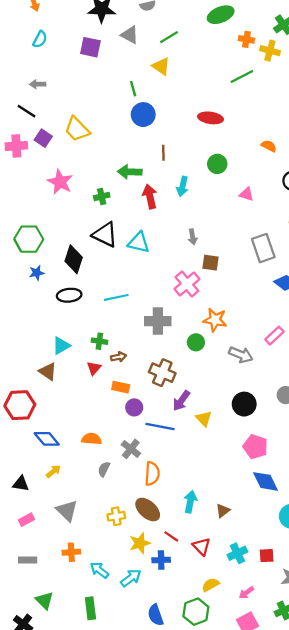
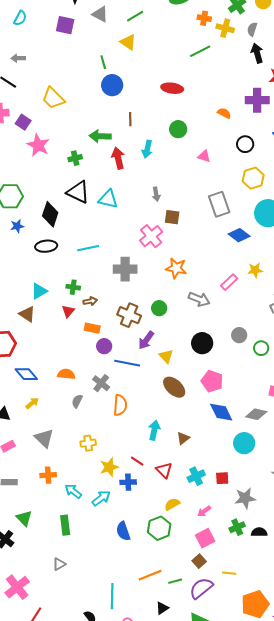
purple square: (43, 138) -> (23, 122), moved
green circle: (196, 342) -> (159, 308), moved
brown ellipse: (148, 510) -> (174, 387), moved

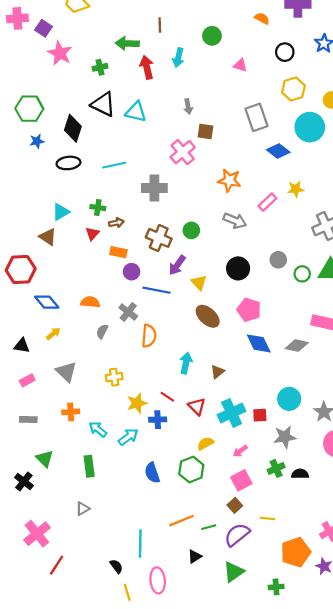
orange star: (176, 268) -> (229, 180), moved
cyan circle: (244, 443) -> (289, 399), moved
cyan cross: (196, 476) -> (232, 413), size x1.4

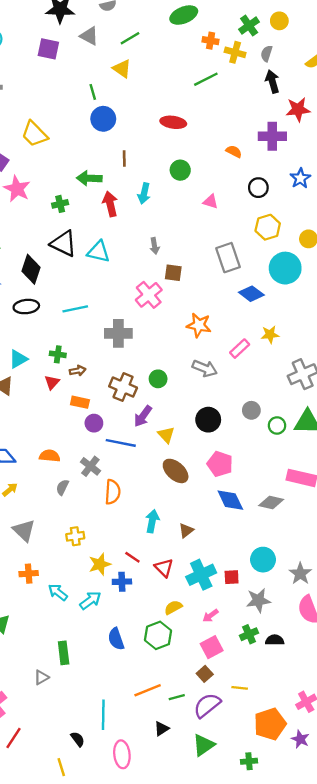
green rectangle: (89, 466) -> (64, 653), moved
yellow line: (127, 592) -> (61, 767), moved

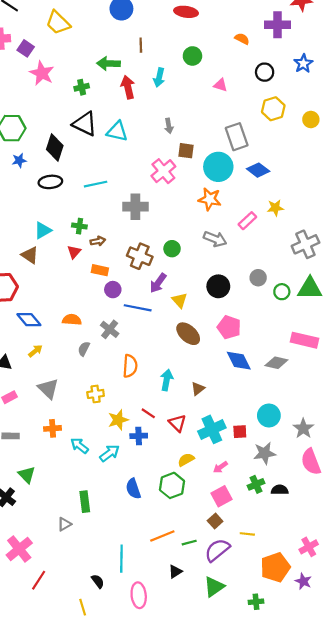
cyan circle: (285, 268) -> (218, 167), moved
orange semicircle: (113, 492) -> (130, 366), moved

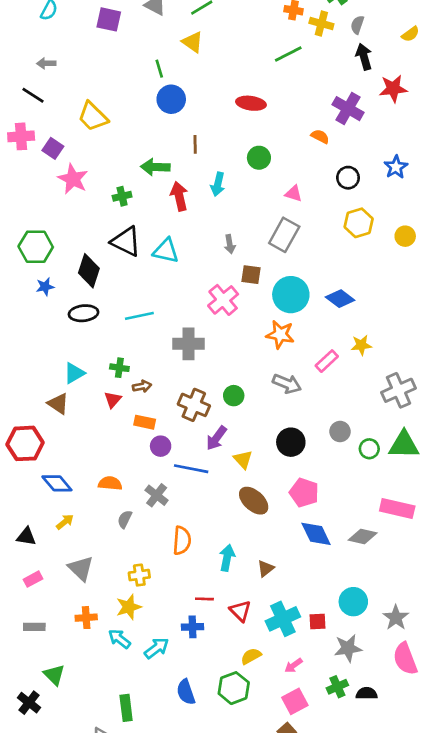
purple cross: (278, 25) -> (348, 109), moved, turned 30
gray rectangle: (237, 137) -> (284, 235), moved, turned 48
red line: (148, 413) -> (204, 599), turned -32
yellow star: (118, 420) -> (129, 607), moved

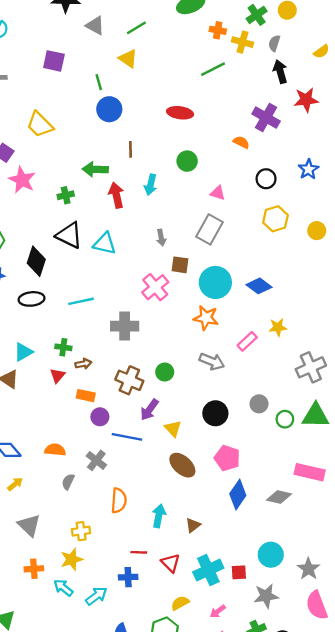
purple square: (109, 19) -> (54, 61), moved
blue diamond: (316, 534) -> (238, 495), turned 60

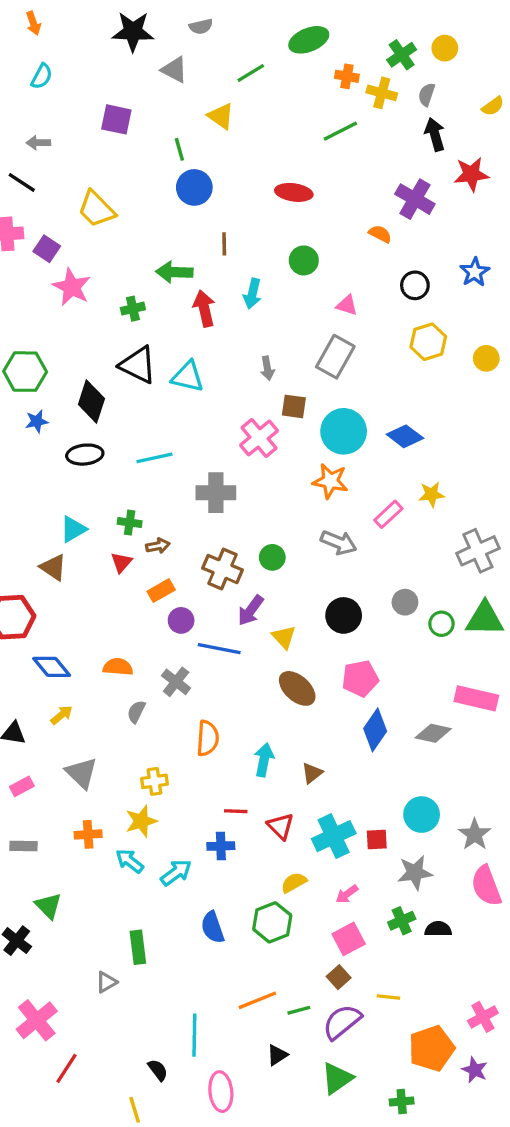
green line: (136, 28) -> (251, 73), moved
orange rectangle: (86, 396) -> (161, 591), turned -42
pink pentagon: (227, 458) -> (360, 678), turned -30

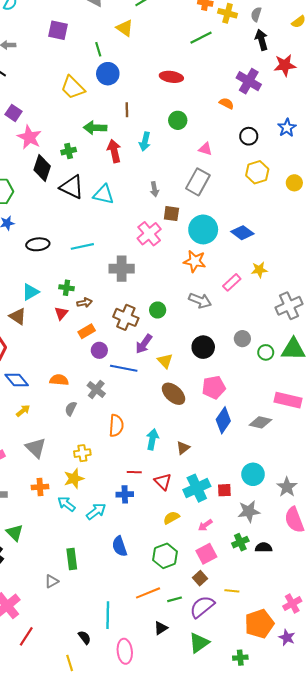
yellow trapezoid: (96, 209) -> (73, 87), moved
black diamond: (91, 401) -> (42, 168), moved
green hexagon: (272, 922) -> (165, 556), moved

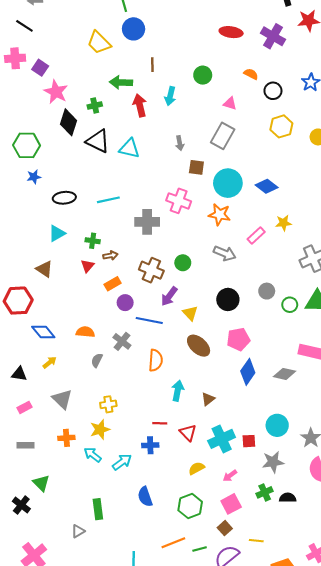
red ellipse: (171, 77) -> (231, 32), moved
orange semicircle: (226, 103) -> (251, 74), moved
pink cross: (149, 234) -> (179, 201), moved, turned -30
cyan triangle: (30, 292) -> (57, 233), moved
orange semicircle: (116, 426) -> (156, 360), moved

